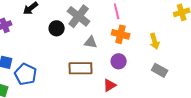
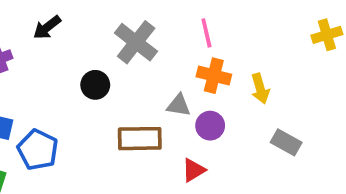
black circle: (57, 28) -> (95, 85), moved
yellow arrow: (155, 41) -> (260, 89), moved
gray triangle: (91, 42) -> (179, 105), moved

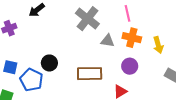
black circle: (95, 85) -> (49, 63), moved
gray triangle: (179, 105) -> (107, 41), moved

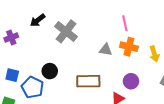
gray cross: (87, 19) -> (66, 31), moved
purple circle: (130, 66) -> (131, 81), moved

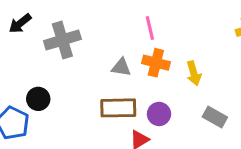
gray cross: (66, 31) -> (62, 40), turned 35
brown rectangle: (88, 81) -> (118, 108), moved

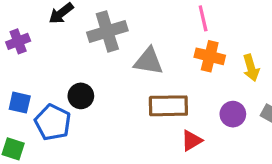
gray triangle: (121, 67) -> (149, 61), moved, size x1.4
purple circle: (159, 114) -> (233, 114), moved

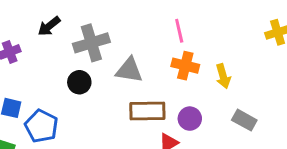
black circle: (81, 96) -> (79, 82), moved
purple circle: (233, 114) -> (190, 119), moved

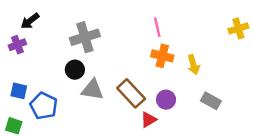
black arrow: (49, 26) -> (30, 21), moved
gray triangle: (129, 70) -> (92, 90), moved
brown rectangle: (147, 111) -> (131, 93), turned 48

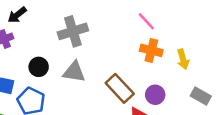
pink line: (157, 27) -> (146, 21), turned -30
black circle: (75, 70) -> (39, 67), moved
gray triangle: (92, 90) -> (74, 72), moved

